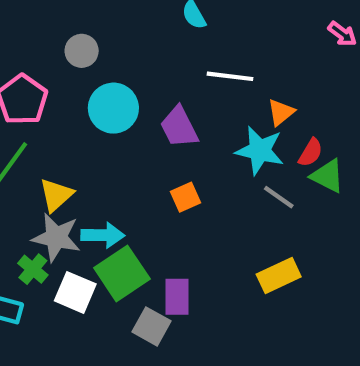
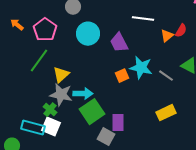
cyan star: (260, 150) -> (141, 68), moved
red semicircle: (311, 153) -> (181, 31), moved
white square: (75, 292) -> (51, 127), moved

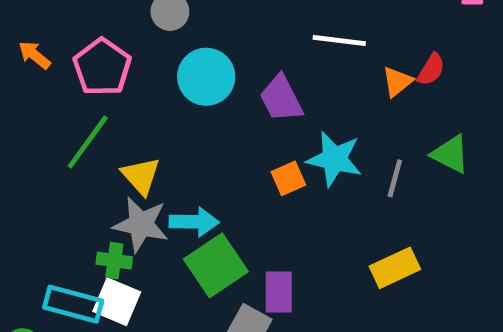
yellow triangle: (61, 75) -> (141, 176), turned -30
gray line: (166, 76) -> (395, 178), turned 70
green cross: (50, 110) -> (114, 261), turned -32

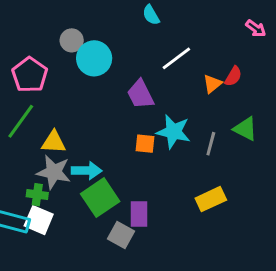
white line: (339, 40) -> (176, 58), turned -44
cyan circle: (206, 77) -> (94, 58), moved
yellow triangle: (141, 176) -> (54, 142), turned -45
orange square: (288, 178) -> (145, 144), turned 30

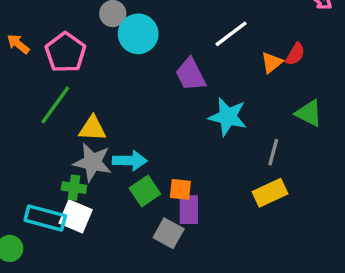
orange square: (145, 144) -> (180, 189), moved
gray line: (211, 144) -> (273, 152), moved
green square: (100, 198) -> (145, 191), size x0.7

